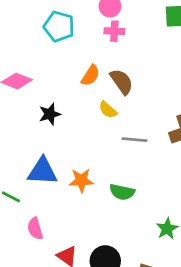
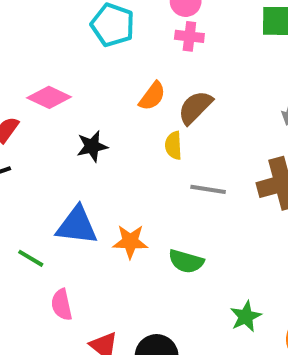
brown semicircle: (122, 82) -> (195, 107), turned -104
yellow semicircle: (108, 110) -> (173, 145), turned 42

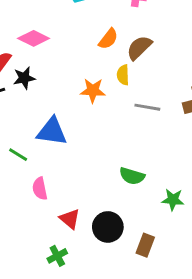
black star: (92, 146) -> (24, 78), moved
orange star: (130, 242) -> (93, 91), moved
green semicircle: (186, 261) -> (132, 176), moved
green star: (246, 316) -> (173, 200), turned 30

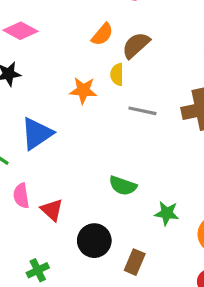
blue triangle: (52, 131) -> (37, 134), turned -44
red triangle: (70, 219) -> (52, 210), moved

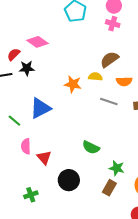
orange semicircle: (102, 34) -> (124, 81), moved, turned 42
yellow semicircle: (117, 74) -> (95, 77), turned 88
brown rectangle: (135, 262) -> (109, 188), moved

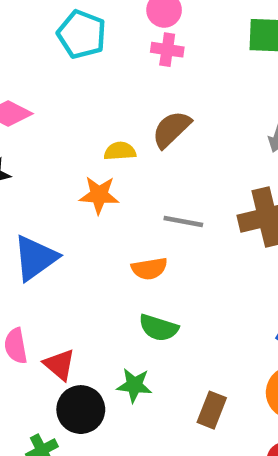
yellow semicircle: (95, 77) -> (120, 151), moved
orange semicircle: (124, 81) -> (149, 269), moved
green star: (117, 168) -> (134, 385), moved
black circle: (69, 180) -> (81, 410), moved

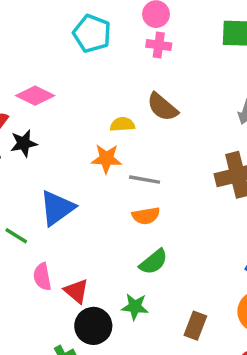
brown semicircle: (171, 129) -> (162, 107), turned -96
gray line: (183, 221) -> (145, 180), moved
green semicircle: (159, 328) -> (153, 262), turned -56

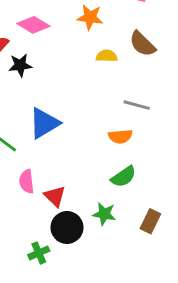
orange star: (106, 159) -> (90, 17), moved
gray line: (145, 180) -> (137, 105), moved
brown rectangle: (195, 326) -> (150, 221), moved

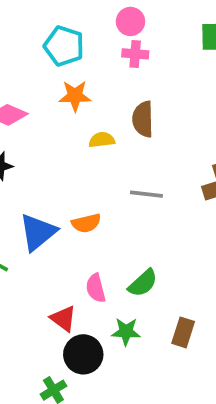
brown semicircle: (142, 44) -> (143, 119), turned 52
orange semicircle: (120, 136) -> (86, 223), moved
pink semicircle: (27, 181) -> (96, 288), moved

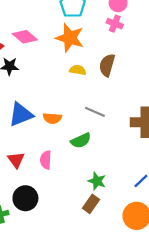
orange star: (75, 96) -> (70, 38), size x1.4
green semicircle: (143, 283) -> (81, 141), moved
red triangle: (63, 319) -> (16, 160), moved
green star: (126, 332) -> (97, 181), moved

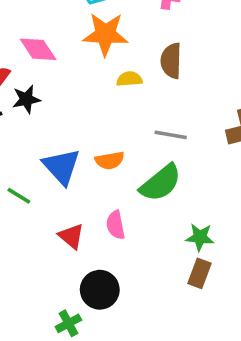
pink diamond: (25, 37) -> (38, 49), turned 30
blue triangle: (21, 114) -> (61, 167), turned -36
green semicircle: (81, 141) -> (161, 183), size x1.4

